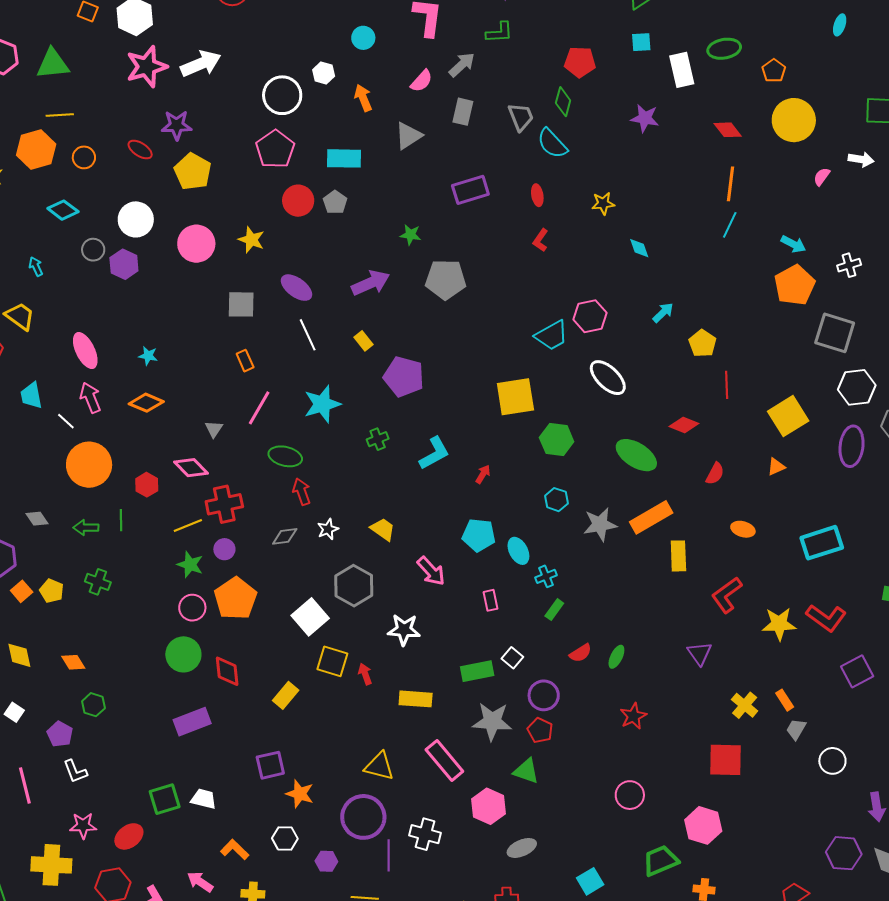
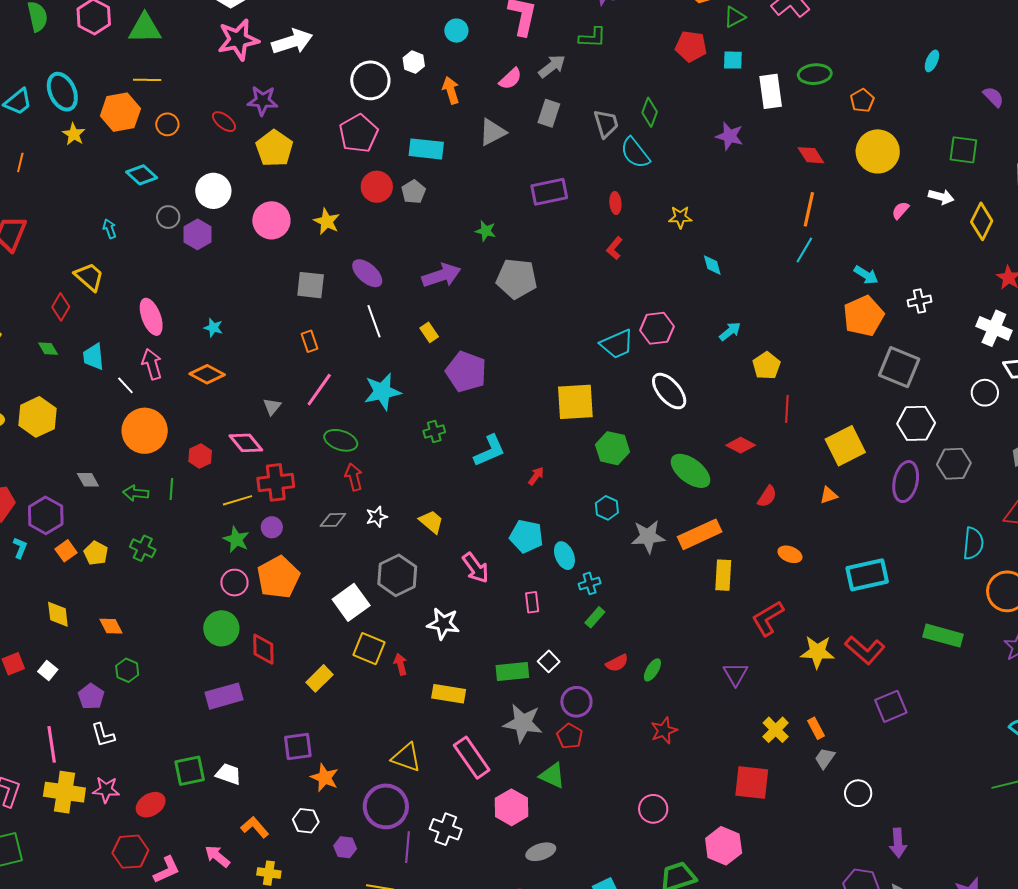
red pentagon: (580, 62) -> (691, 46), moved
yellow cross: (51, 865) -> (64, 792), moved

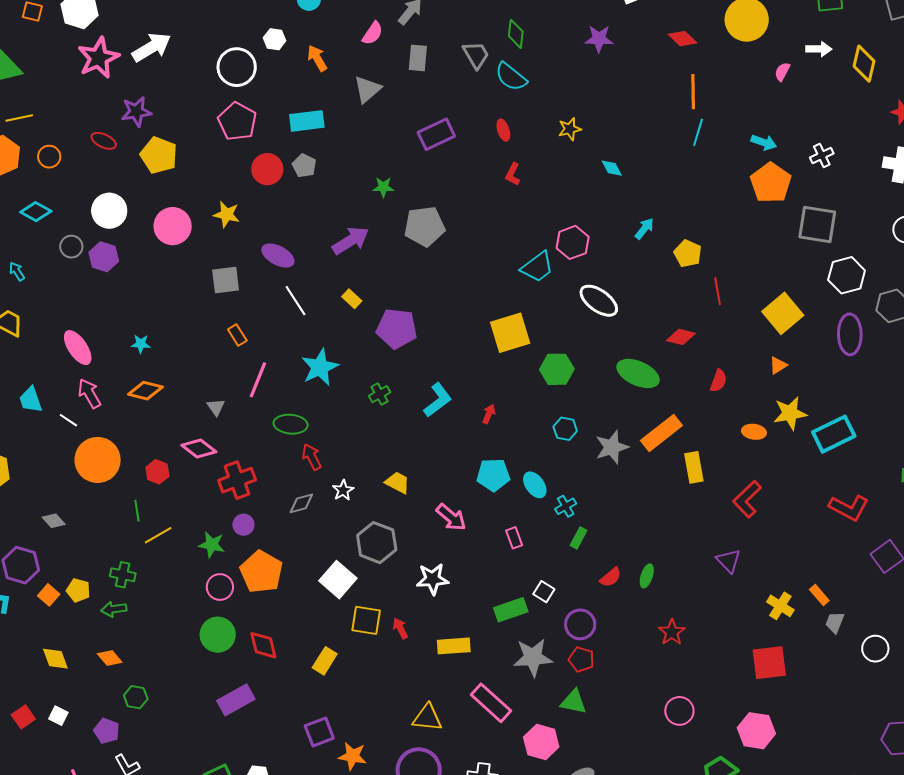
green arrow: (136, 493) -> (114, 609), moved
yellow line: (238, 500) -> (158, 535), moved
yellow star: (817, 652) -> (790, 413), moved

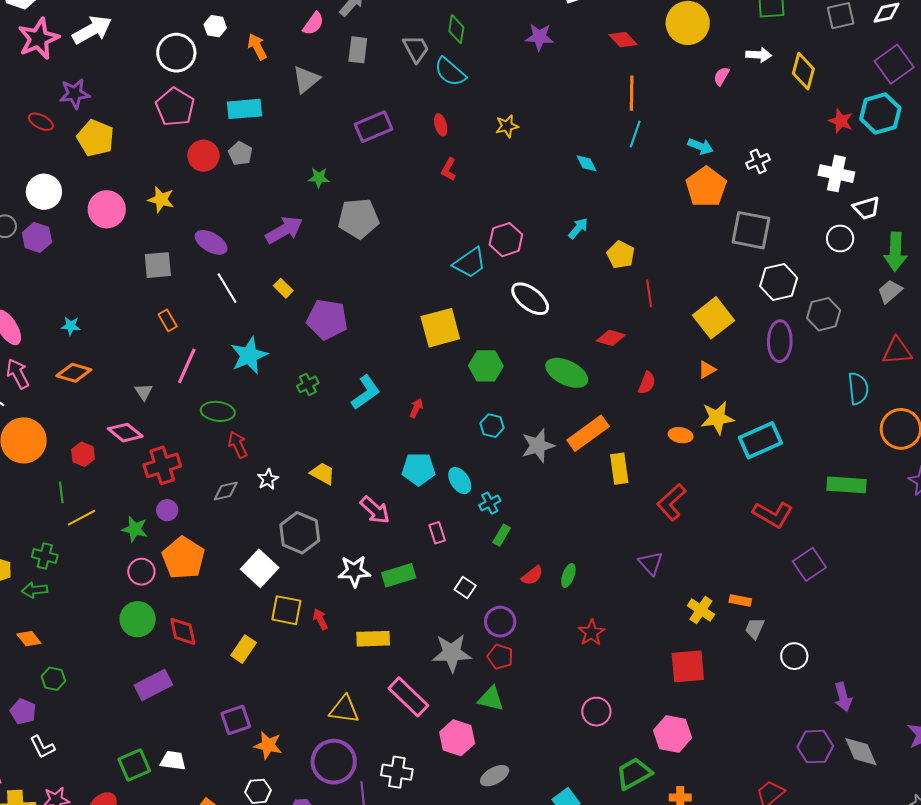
cyan diamond: (612, 168) -> (587, 163), moved
orange rectangle: (819, 595) -> (740, 601), turned -40
green rectangle: (511, 610) -> (399, 575), moved

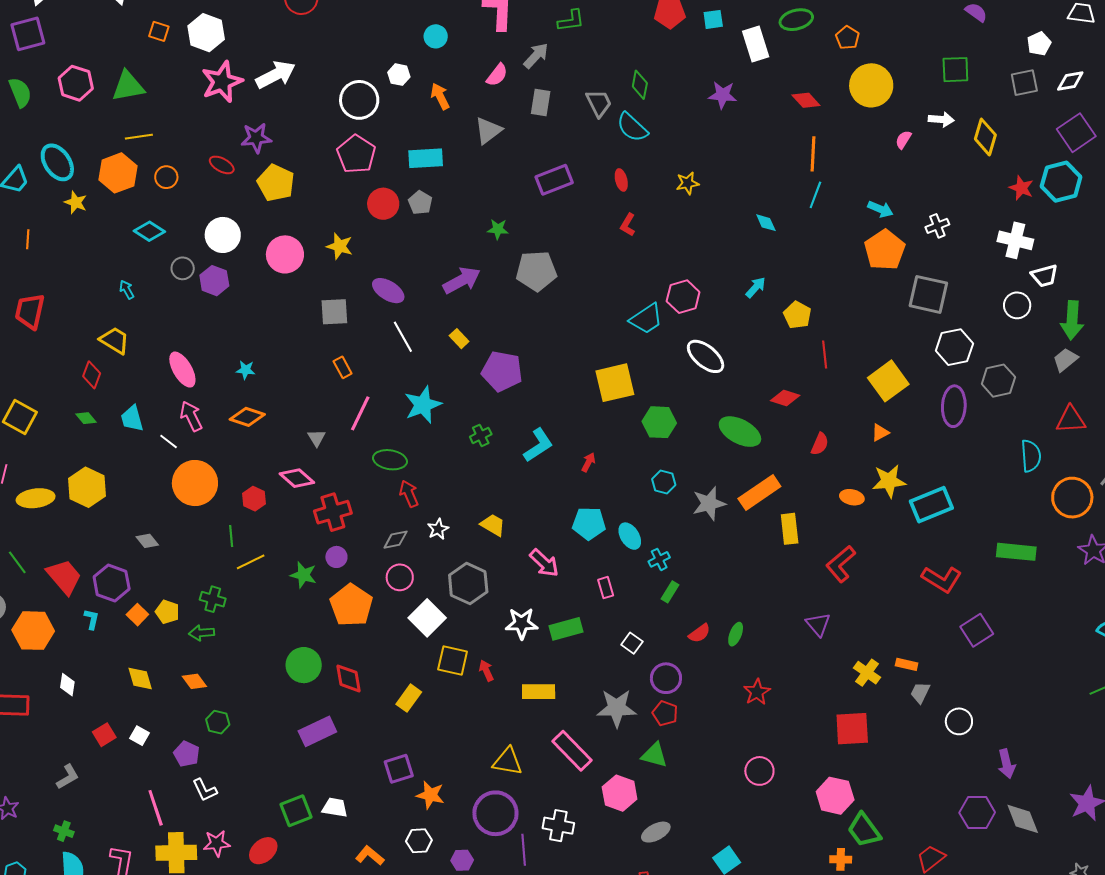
pink circle: (141, 572) -> (400, 577), moved
green trapezoid: (634, 773) -> (864, 830), moved, turned -99

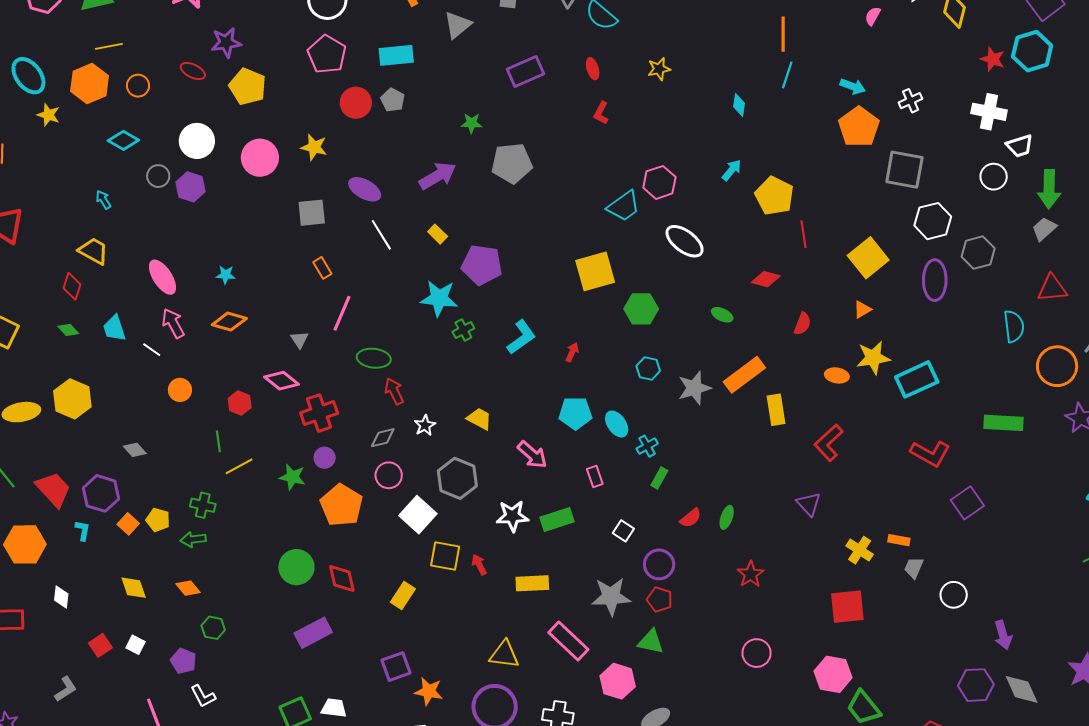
cyan diamond: (766, 223) -> (739, 105), turned 35
yellow pentagon: (797, 315) -> (774, 196), size x1.4
cyan star: (423, 405) -> (439, 298), moved, turned 30
green ellipse: (740, 432) -> (722, 315), size x0.5
orange circle: (195, 483) -> (180, 390), size x0.5

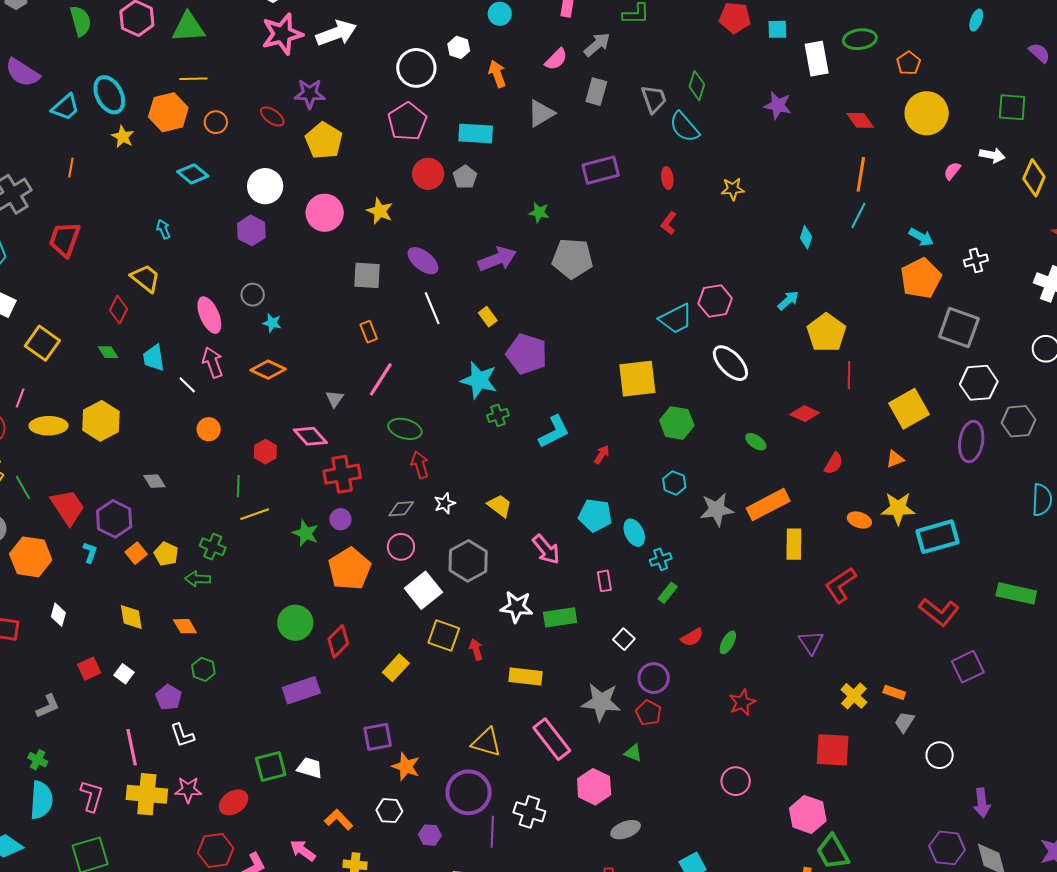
gray circle: (158, 176) -> (253, 295), moved
red diamond: (342, 579) -> (338, 641), turned 48
green triangle: (651, 642) -> (633, 753), size x0.7

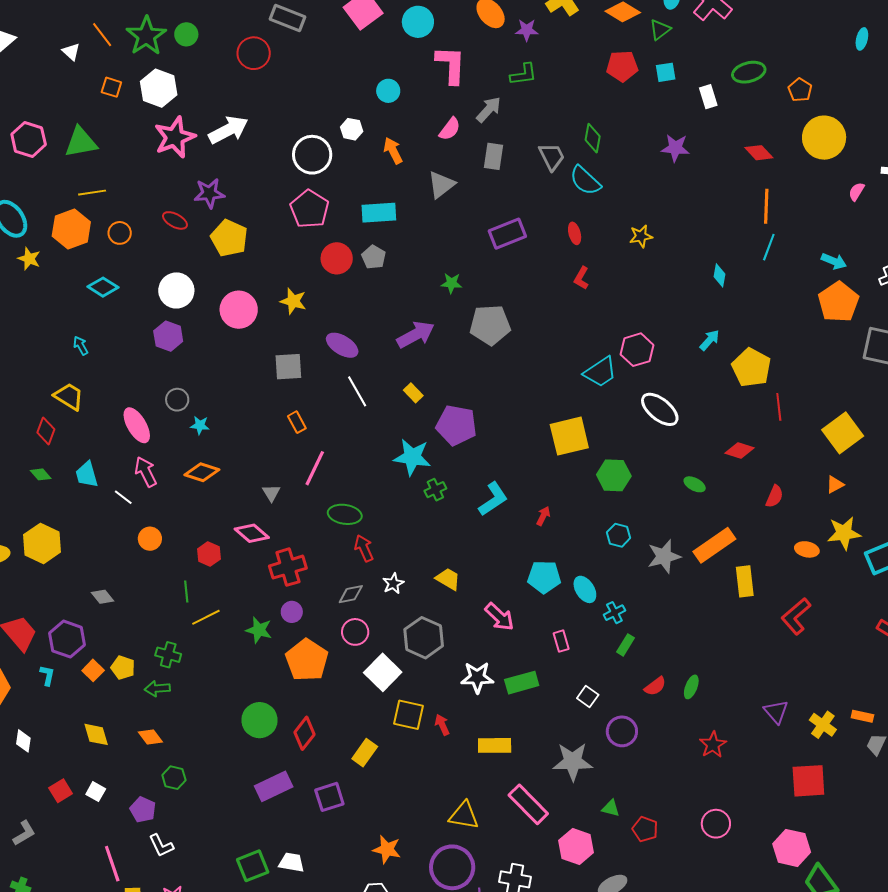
white rectangle: (817, 59) -> (708, 97), size x0.7
purple triangle: (811, 642) -> (776, 712), moved
red pentagon: (649, 713) -> (645, 829), moved
purple square: (378, 737) -> (329, 797), moved

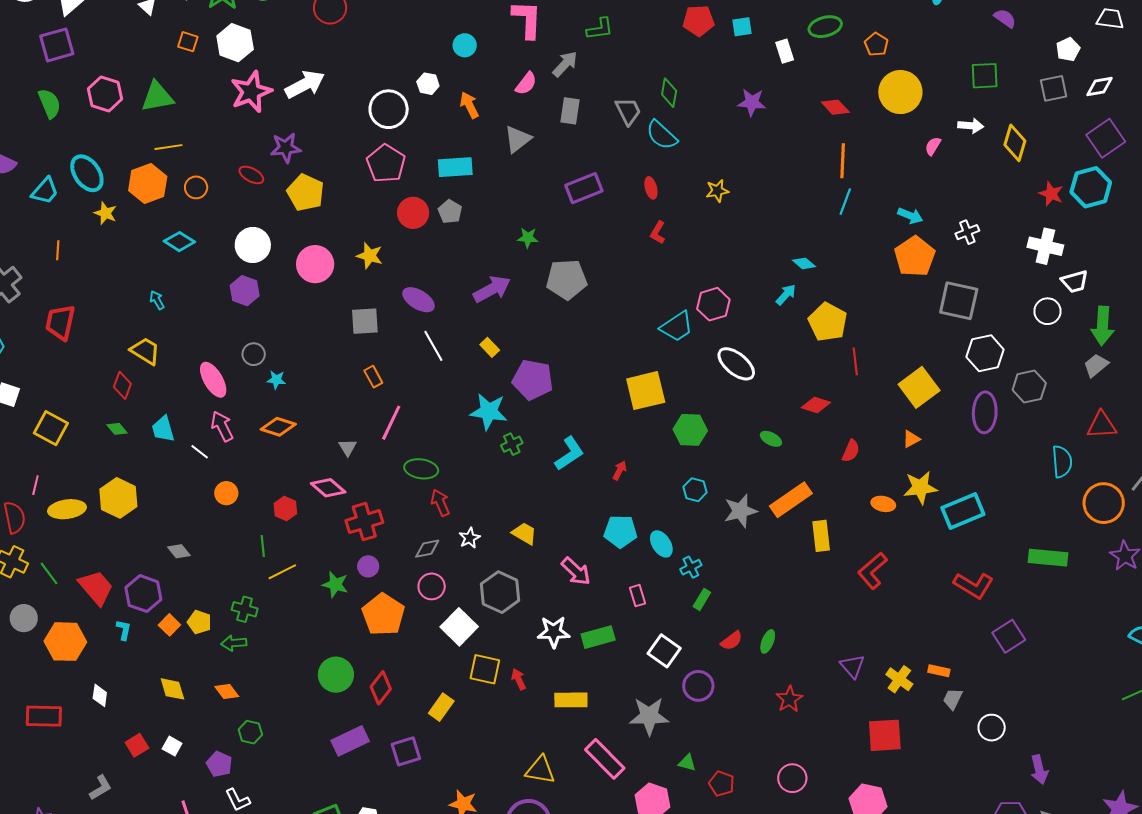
cyan diamond: (719, 275) -> (804, 263), moved, turned -60
white square: (588, 696) -> (664, 651), size x1.5

